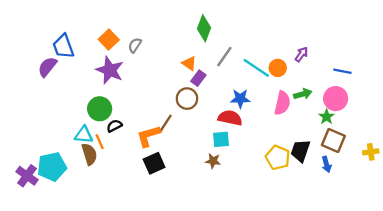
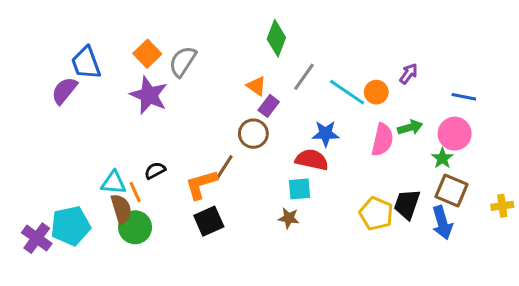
gray semicircle: (135, 45) -> (183, 61), size x1.5
green circle: (100, 109) -> (135, 227), moved
blue arrow: (327, 164) -> (442, 223), size x1.5

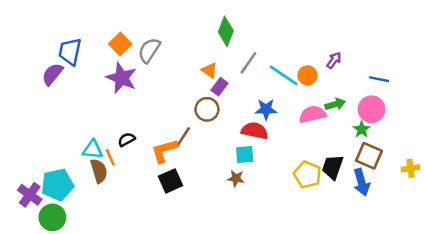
blue trapezoid: (86, 63) -> (70, 52), turned 32
pink semicircle: (382, 140) -> (313, 114), turned -116
green circle: (135, 227) -> (52, 217), moved

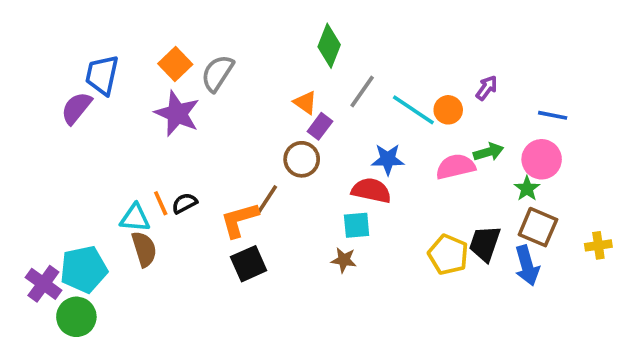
orange line: (110, 157) -> (161, 203), moved

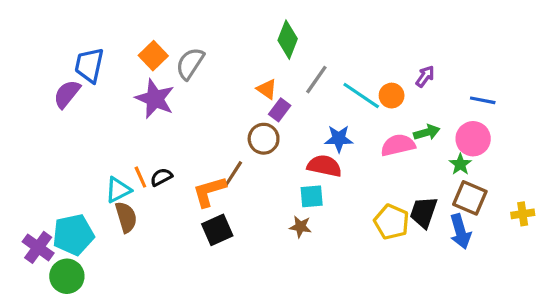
cyan triangle: (135, 218) -> (118, 190), turned -32

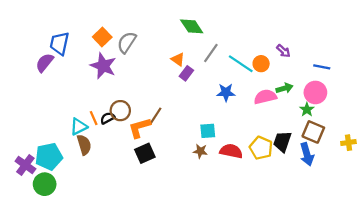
green diamond: (288, 40) -> (192, 26), turned -55
purple arrow: (425, 76) -> (283, 51), turned 96
brown circle: (264, 139) -> (120, 111), moved
red semicircle: (324, 166) -> (231, 151), moved

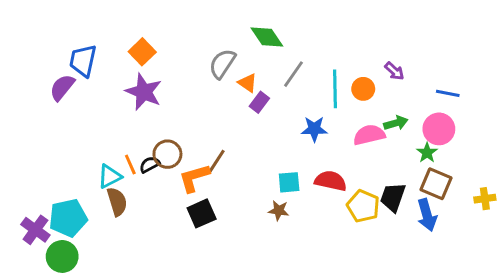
gray semicircle: (127, 42) -> (222, 64), moved
cyan line: (241, 64) -> (335, 89), turned 55
red semicircle: (231, 151) -> (331, 181), moved

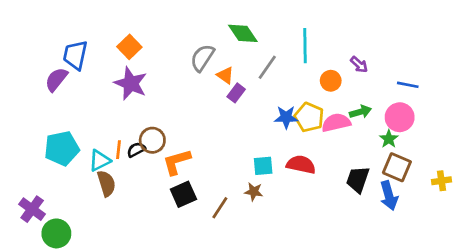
cyan line: (335, 89) -> (305, 46), moved
brown line: (216, 162) -> (220, 208), moved
orange line: (130, 165) -> (119, 150), turned 30
yellow pentagon: (363, 206) -> (309, 117), moved
cyan pentagon: (68, 218) -> (62, 148), moved

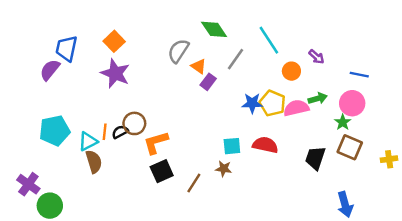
cyan line: (305, 46) -> (269, 40), turned -32
blue arrow: (389, 196) -> (345, 204), moved

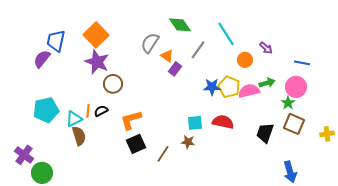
orange square: (114, 41) -> (96, 35), size x1.4
brown circle: (134, 123) -> (113, 84), moved

